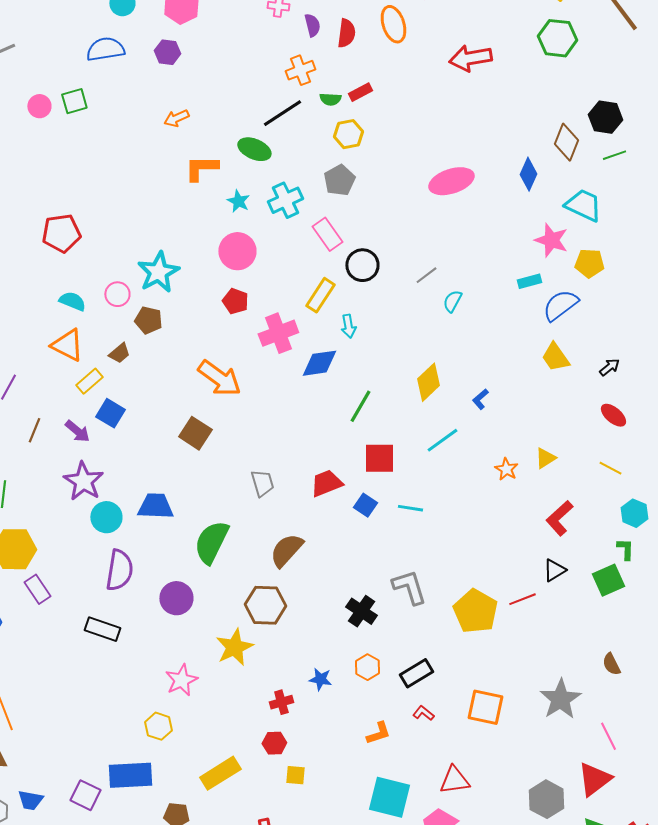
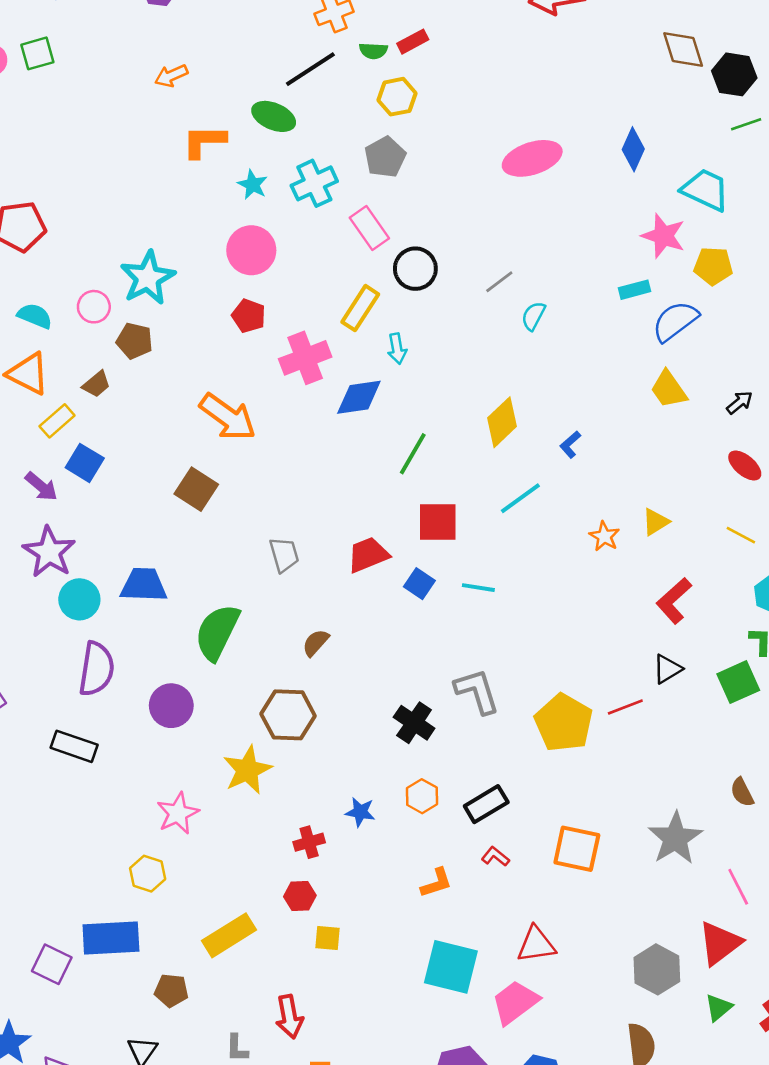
brown diamond: (566, 142) -> (683, 49), moved, turned -39
brown semicircle: (286, 550) -> (316, 643), size x0.6

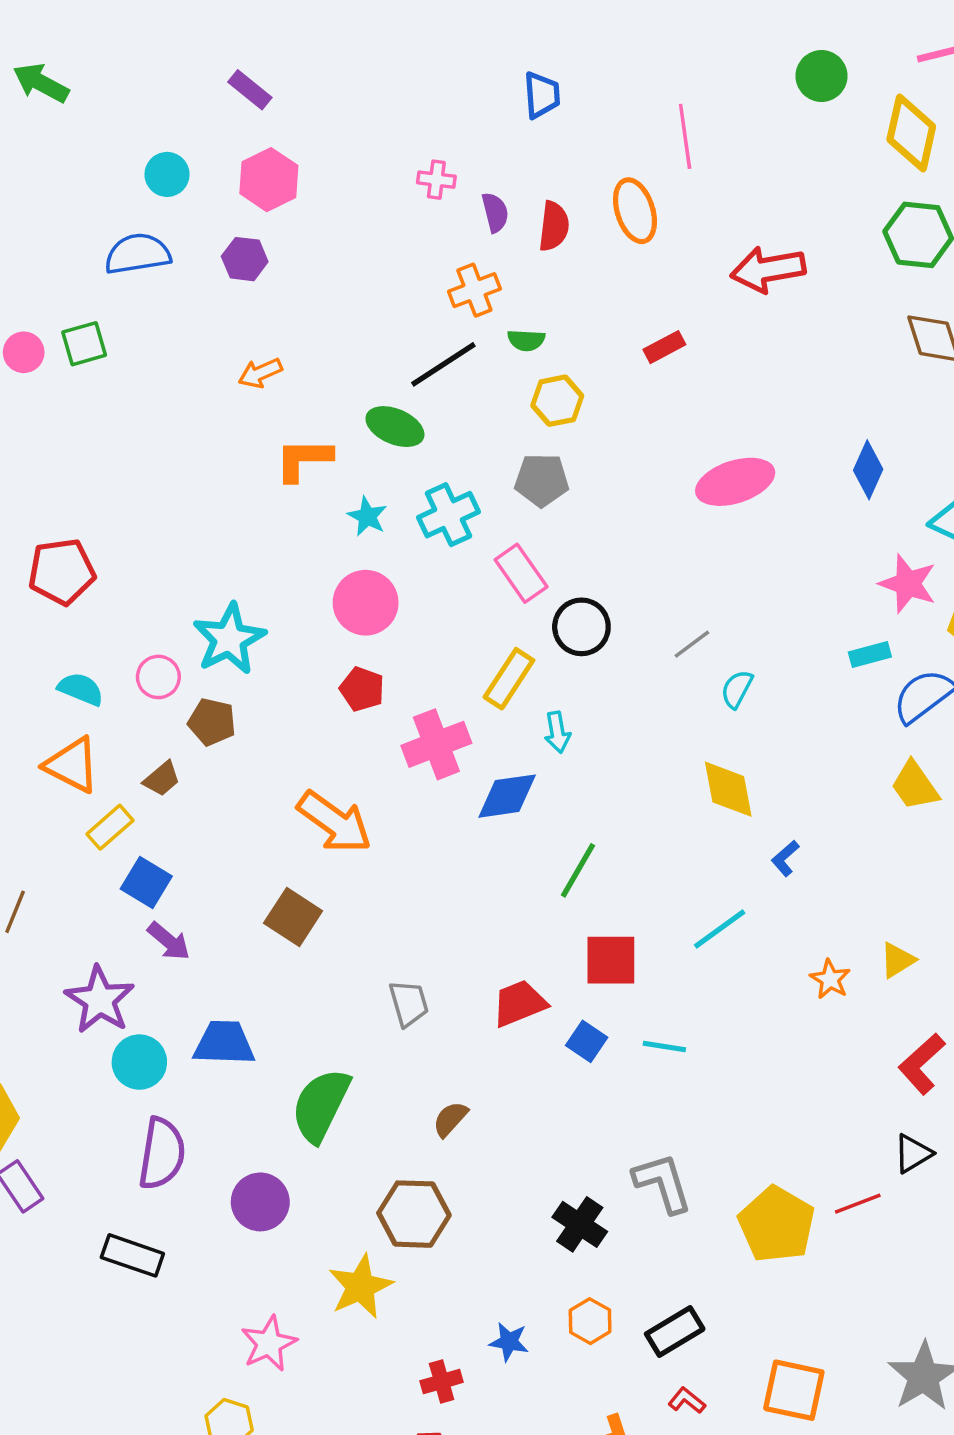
red rectangle: (413, 42) -> (664, 347), moved
gray pentagon: (385, 157) -> (542, 480), turned 30
yellow diamond: (502, 422) -> (728, 789), moved, turned -57
purple arrow: (41, 487) -> (169, 941), moved

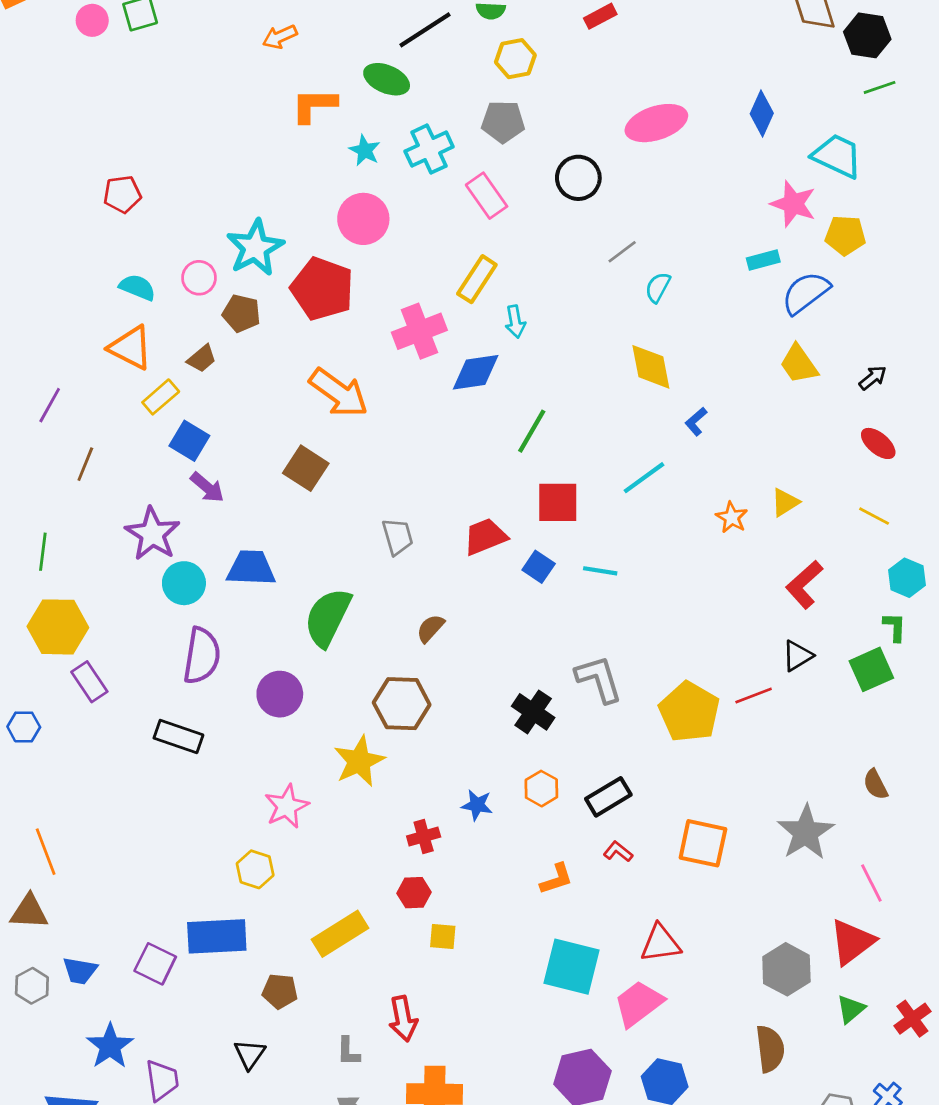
red pentagon: (62, 572) -> (122, 194), size x0.7
black circle: (581, 627) -> (578, 178), moved
red pentagon: (362, 689) -> (322, 289), moved, size x1.8

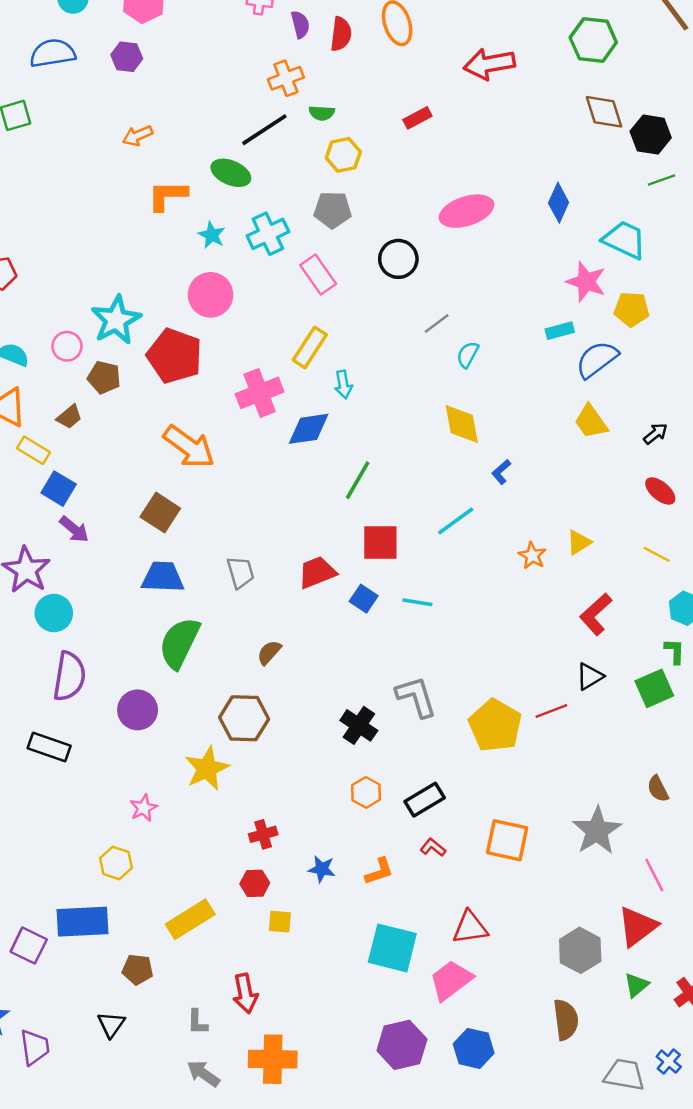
yellow rectangle: (161, 397) -> (33, 450), turned 72
blue trapezoid: (251, 568) -> (163, 577), moved
blue star: (477, 805) -> (322, 869), moved
pink star: (287, 806) -> (144, 808), size x0.7

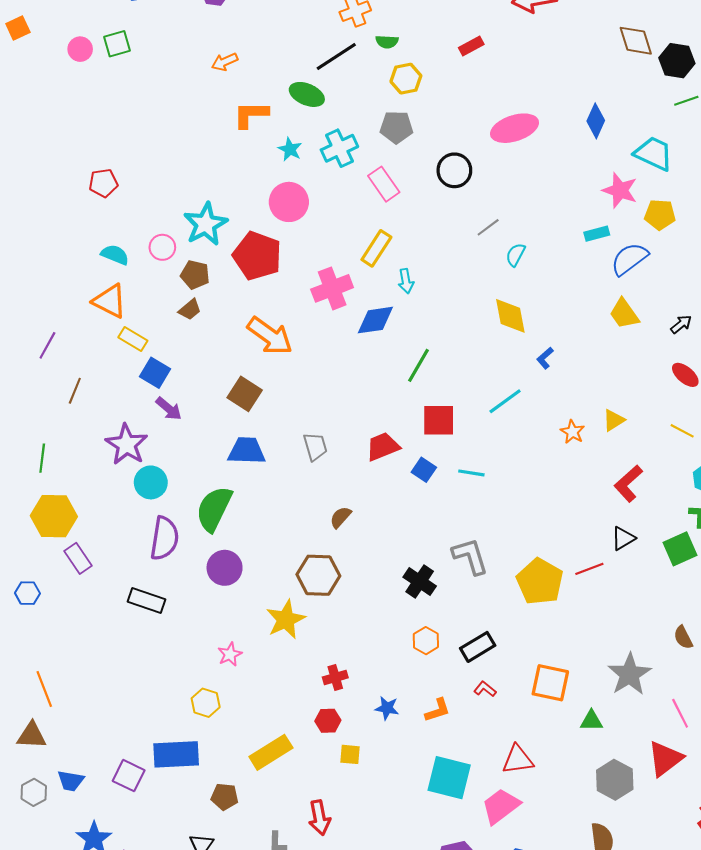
brown trapezoid: (69, 417) -> (190, 310), moved
green semicircle: (179, 643) -> (214, 509), moved
green triangle: (636, 985) -> (591, 721), moved, turned 40

